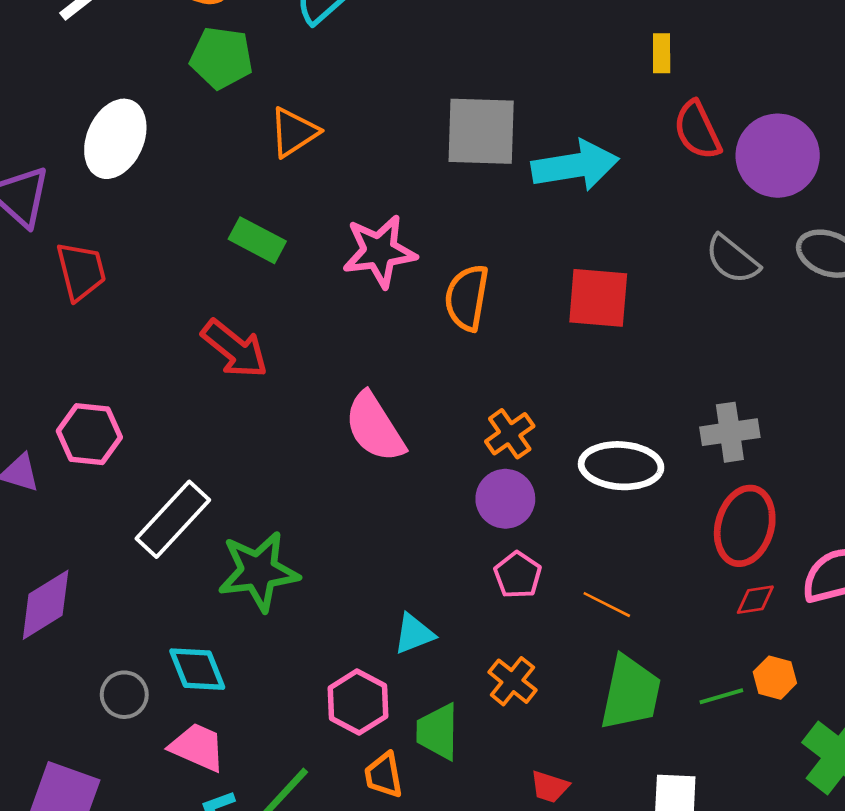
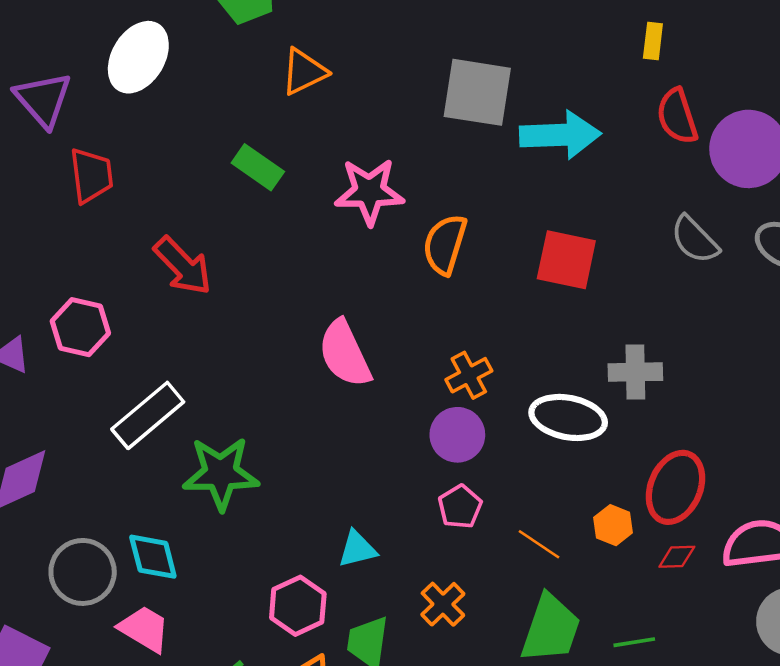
red arrow: (235, 349) -> (183, 266), moved
gray cross: (730, 432) -> (635, 372), moved
orange hexagon: (775, 678) -> (613, 525), moved
gray circle: (124, 695) -> (83, 572), size x1.5

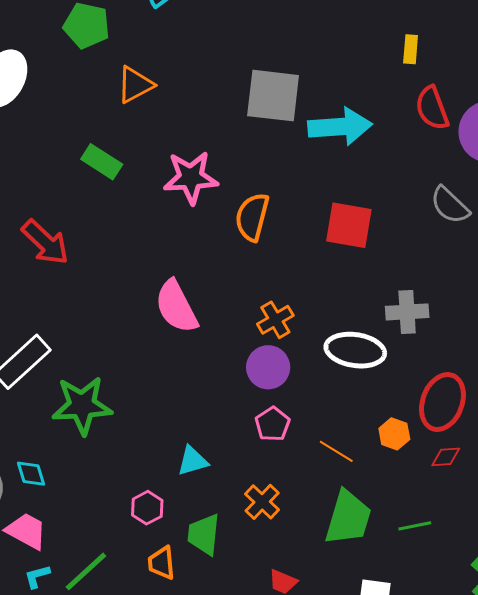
cyan diamond: (153, 557) -> (31, 474), size x0.7
pink hexagon: (298, 606) -> (147, 508), size x0.7

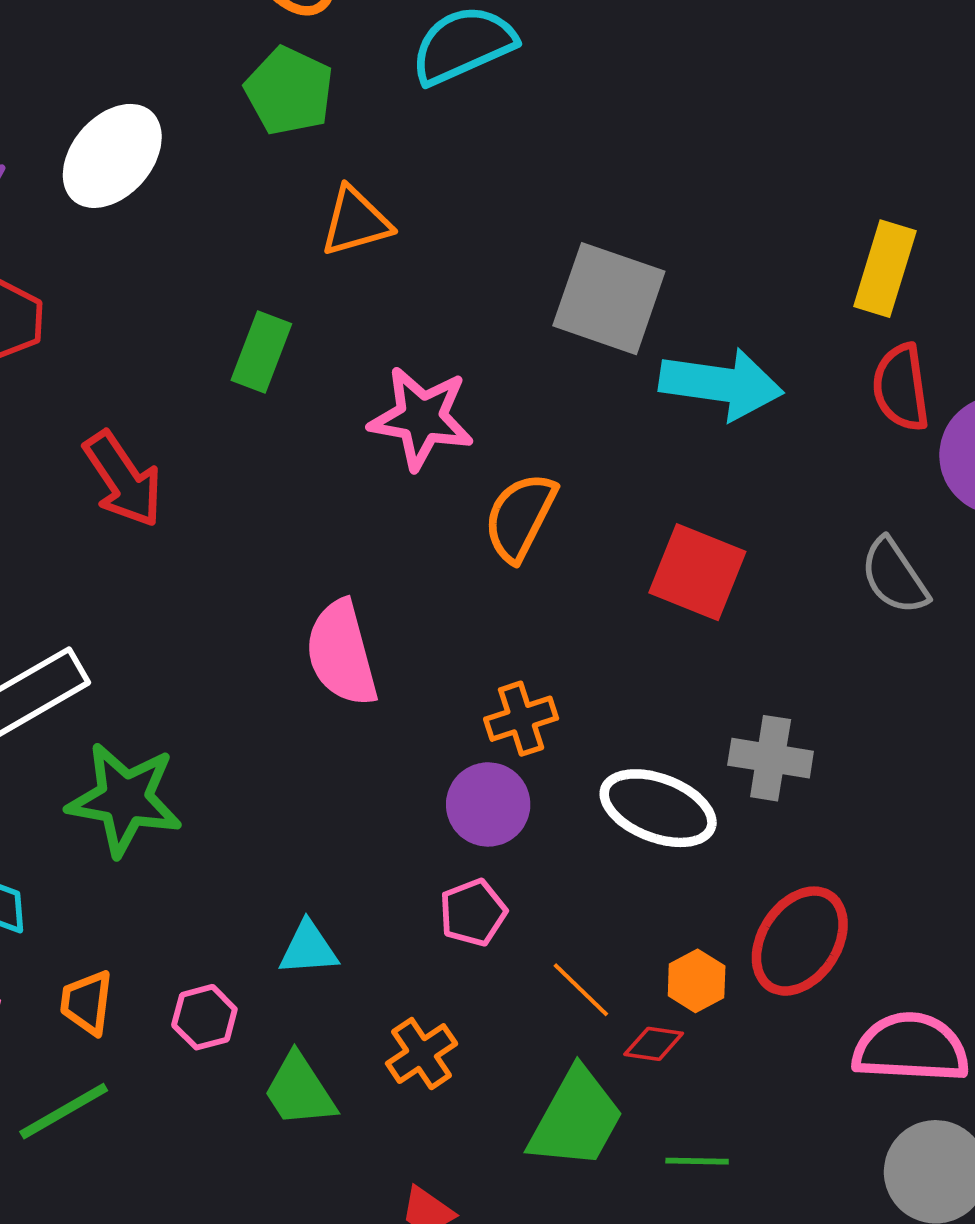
yellow rectangle: (411, 49) -> (885, 269), size x1.6
green rectangle: (102, 162) -> (261, 352), turned 66
red diamond: (446, 457) -> (654, 1044), moved
green trapezoid: (204, 534) -> (299, 1090), turned -51
orange trapezoid: (162, 563) -> (87, 1002), moved

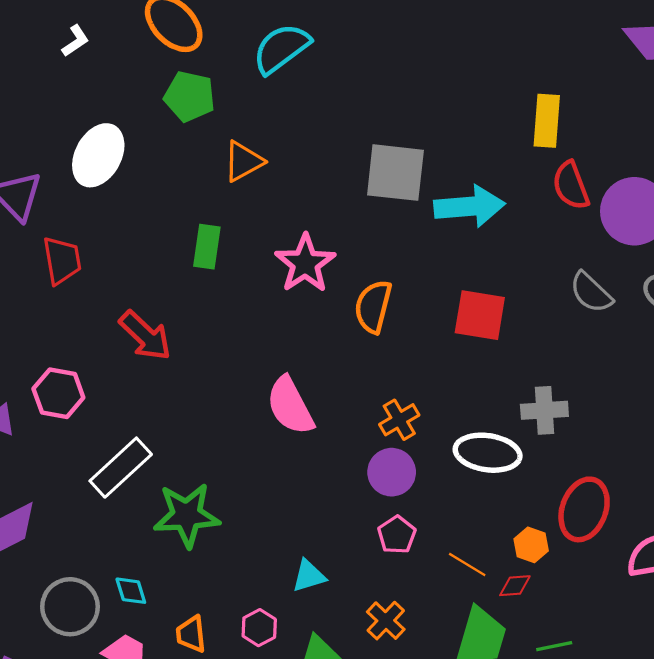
pink star: (421, 418) -> (305, 263), turned -30

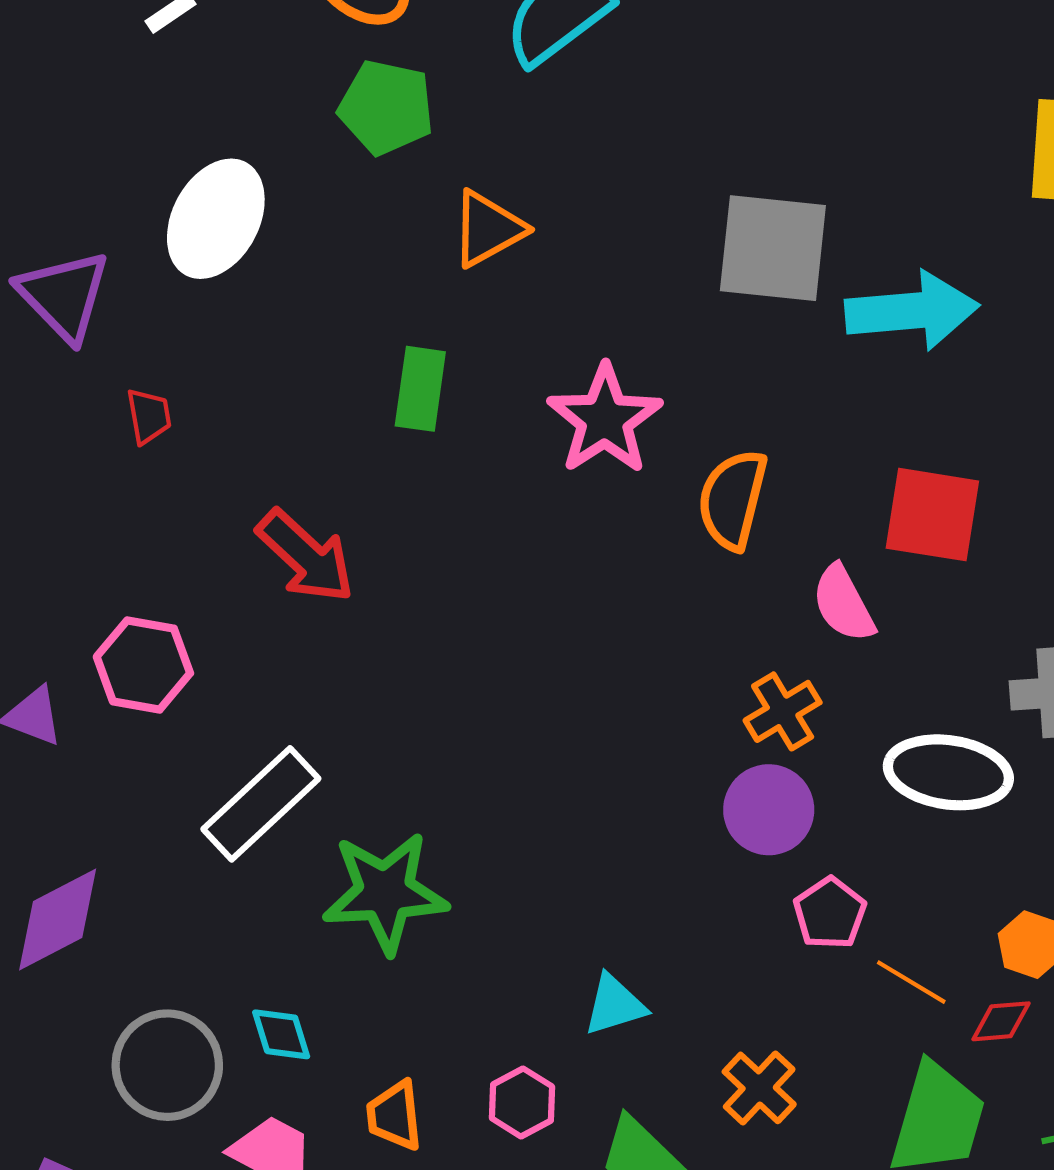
red trapezoid: (62, 260) -> (149, 416), size x0.6
pink semicircle: (290, 406) -> (843, 604), moved, size x0.7
pink pentagon: (397, 535) -> (830, 913), moved

